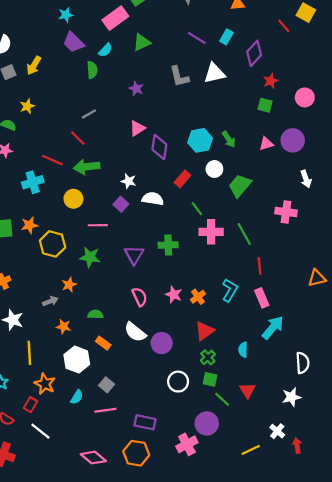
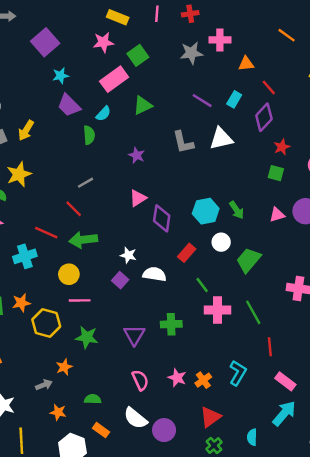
red line: (284, 26) -> (269, 87), moved
yellow star: (27, 106) -> (19, 174), size x1.5
pink line: (98, 225) -> (80, 300), moved
pink rectangle: (262, 298) -> (285, 381), moved, turned -30

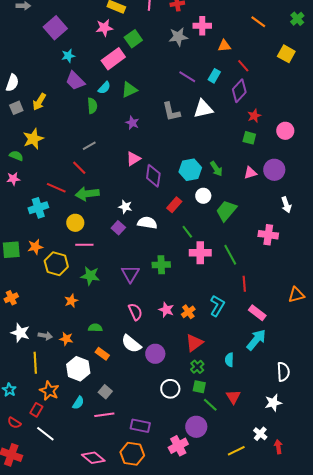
green triangle: (143, 105) -> (129, 90), moved
gray arrow: (44, 385) -> (45, 336), moved, turned 32

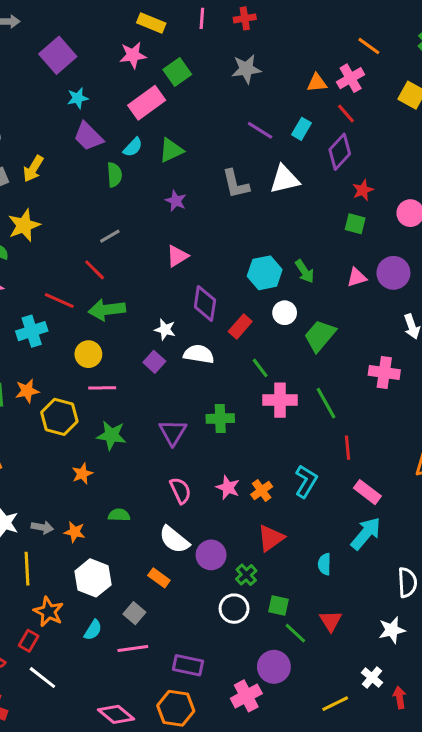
pink cross: (202, 26) -> (351, 78), moved, turned -30
purple diamond: (153, 176) -> (205, 304), moved
orange rectangle: (102, 354) -> (159, 578), moved
green cross: (197, 367) -> (246, 575), moved

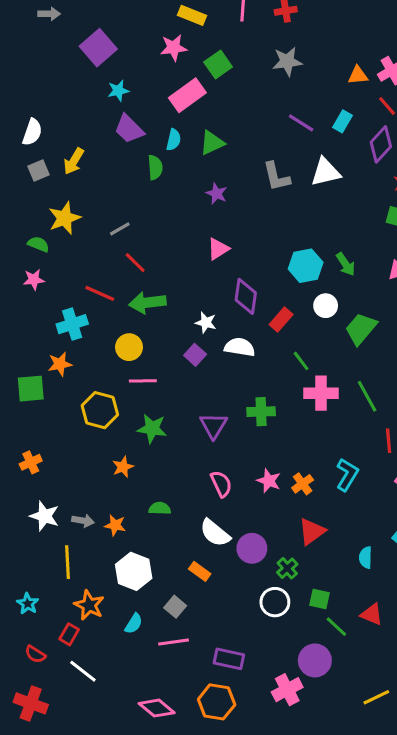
cyan semicircle: (133, 147) -> (174, 140), turned -30
gray line: (110, 236) -> (120, 229), moved
orange star: (27, 391) -> (60, 364), moved
red triangle: (331, 621) -> (372, 614), turned -35

